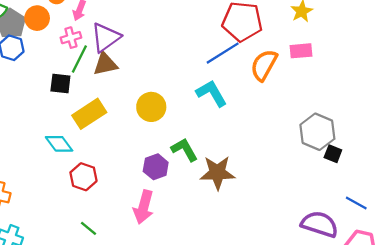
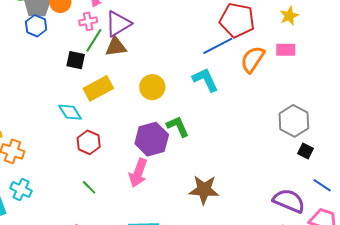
black square: (333, 154) -> (306, 151), moved
purple hexagon: (156, 167) -> (152, 139), size x1.5
brown star: (217, 173) -> (204, 190), moved

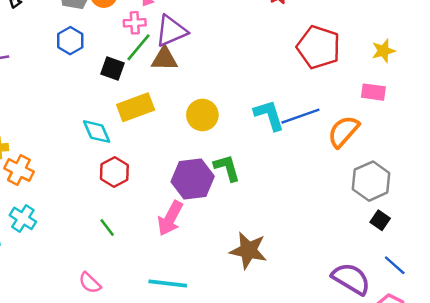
blue hexagon: (36, 26) -> (70, 41), moved
blue line: (218, 46) -> (300, 116), moved
orange semicircle: (253, 59) -> (343, 132), moved

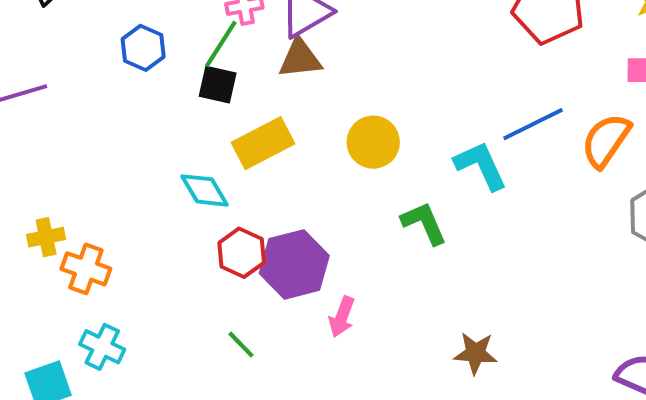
green line: (138, 47) -> (221, 44), moved
cyan L-shape: (269, 115) -> (481, 166), moved
purple hexagon: (193, 179) -> (294, 264), moved
pink arrow: (170, 218) -> (342, 317), size x0.7
brown star: (248, 250) -> (476, 353), size x0.7

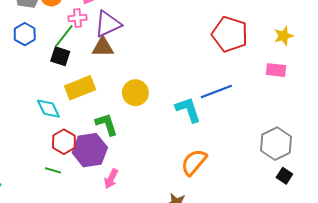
orange semicircle: (606, 140) -> (194, 162), moved
green L-shape: (424, 223) -> (107, 124), moved
green line: (241, 345) -> (53, 170), moved, turned -35

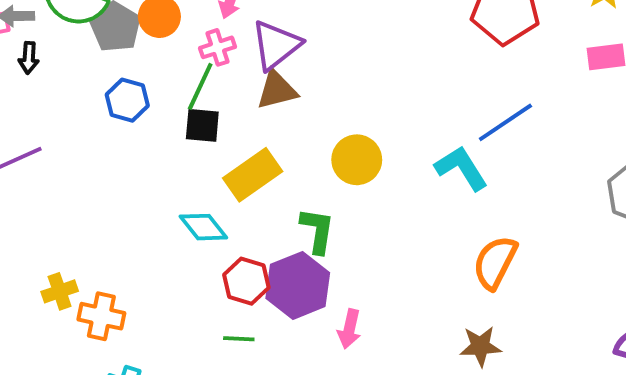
green L-shape: (107, 124) -> (317, 231), turned 40

